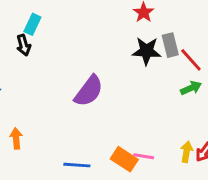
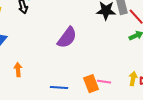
orange rectangle: (124, 159) -> (91, 84), turned 36

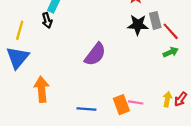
orange arrow: (18, 70) -> (42, 89), size x1.6

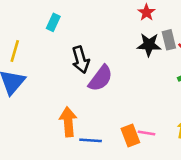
black arrow: (47, 20) -> (81, 60), moved, size x1.5
orange arrow: (42, 89) -> (68, 122), moved

